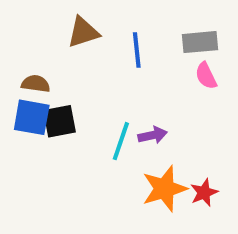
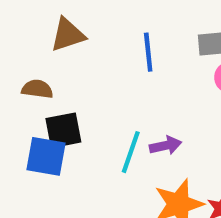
brown triangle: (83, 32) -> (68, 35), moved
blue square: (32, 117) -> (46, 156), moved

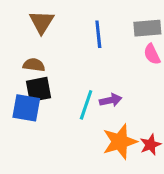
brown triangle: (68, 35) -> (42, 22), turned -40
brown semicircle: (37, 89) -> (34, 65), moved

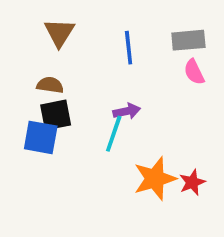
purple arrow: (111, 100) -> (127, 111), moved

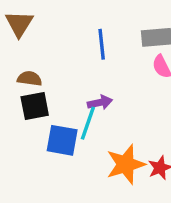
brown triangle: (59, 33) -> (19, 24), moved
blue square: (41, 137) -> (62, 140), moved

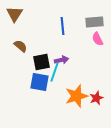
brown semicircle: (30, 79) -> (21, 46), turned 32
black square: (35, 106) -> (42, 62), moved

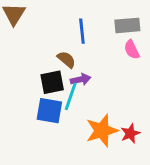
brown semicircle: (21, 46) -> (66, 60), moved

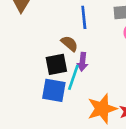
purple arrow: (81, 79) -> (83, 62), turned 108

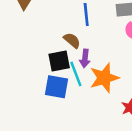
cyan line: (73, 77) -> (76, 74), turned -40
orange star: (102, 109) -> (104, 78), moved

